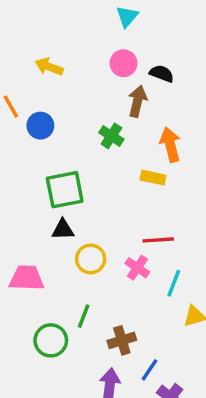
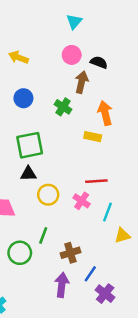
blue circle: (40, 126) -> (23, 98), moved

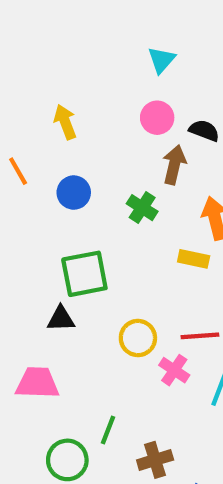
yellow arrow: (18, 57) -> (65, 122), turned 48
black triangle: (28, 174) -> (61, 319), moved
yellow circle: (48, 195) -> (138, 338), moved

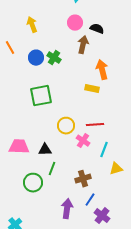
green cross: (142, 208) -> (54, 58), moved
black triangle: (61, 319) -> (45, 150), moved
brown cross: (155, 460) -> (83, 179), moved

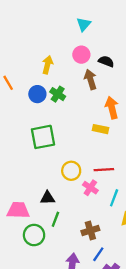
yellow arrow: (32, 25) -> (48, 65), moved, turned 35
brown arrow: (83, 45) -> (90, 79), turned -30
pink trapezoid: (19, 147) -> (18, 210), moved

